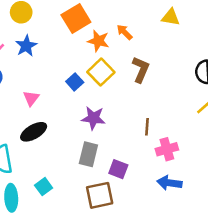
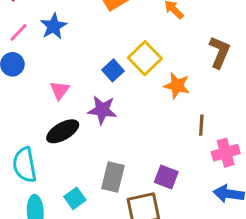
orange star: (98, 41) -> (177, 86), moved
brown L-shape: (141, 70) -> (220, 52), moved
purple star: (93, 118) -> (102, 110), moved
gray rectangle: (88, 154) -> (113, 177), moved

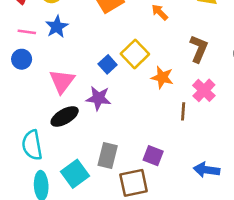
pink line: (19, 32) -> (27, 32), turned 54
pink triangle: (60, 90) -> (62, 81), size x1.5
pink cross: (226, 153) -> (204, 90), moved, turned -30
cyan square: (75, 198) -> (75, 174), size x1.5

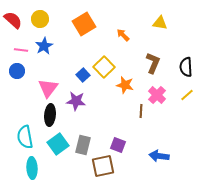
black ellipse: (65, 116) -> (50, 115), turned -55
cyan square: (75, 174) -> (58, 144), moved

